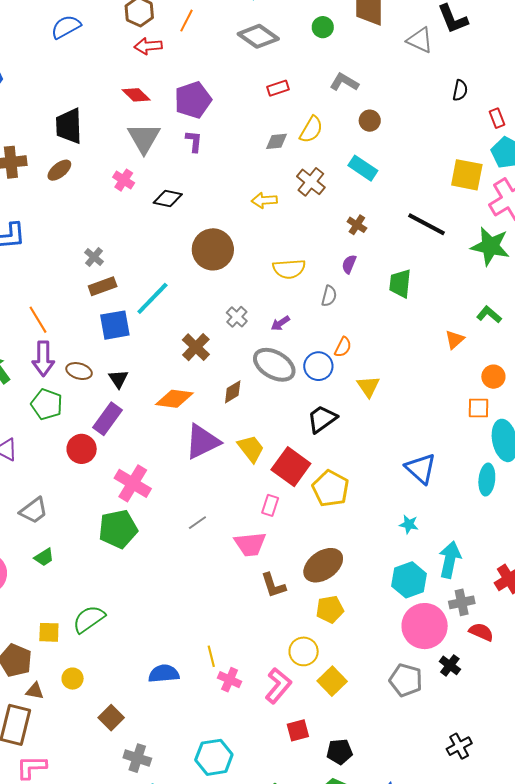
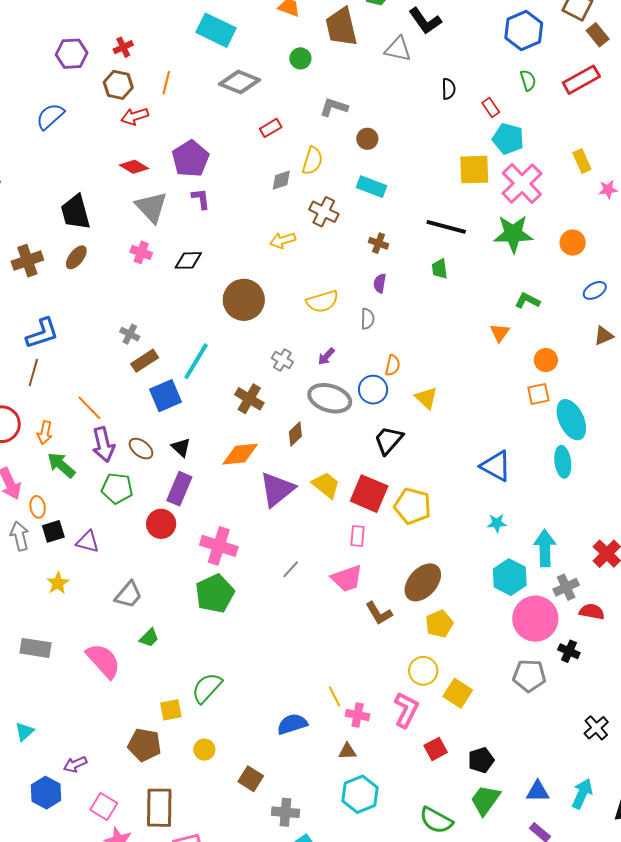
green trapezoid: (400, 283) -> (440, 269), moved, size x0.7
brown ellipse: (79, 371) -> (141, 449), turned 35
brown triangle: (35, 691) -> (347, 751), moved

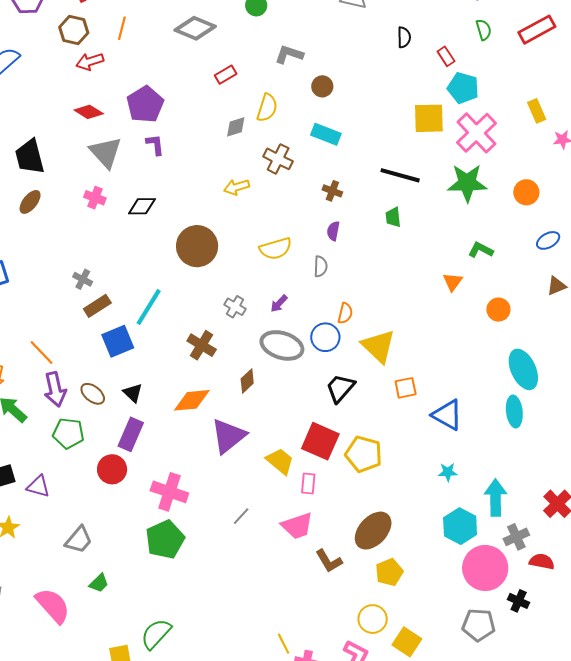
orange square: (538, 394) -> (406, 388), moved
yellow triangle: (426, 398) -> (378, 346), size x1.5
yellow trapezoid: (326, 485) -> (280, 461), moved

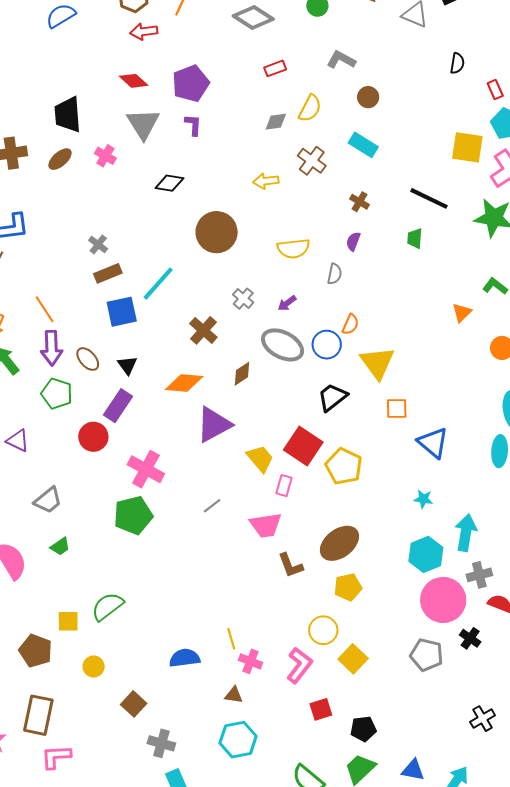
pink cross: (95, 198) -> (105, 156), moved

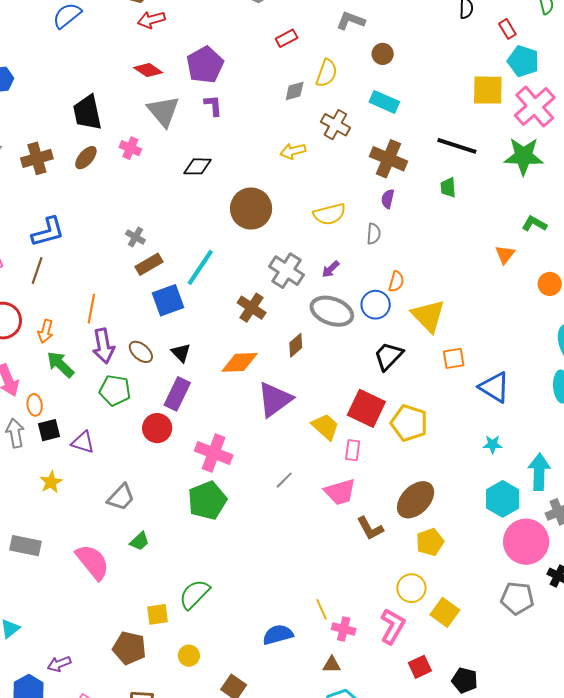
brown cross: (360, 202) -> (388, 159), size x1.8
gray cross: (243, 299) -> (287, 271), size x1.6
orange line: (45, 309) -> (91, 309), turned 52
black pentagon: (363, 729) -> (465, 680), turned 30

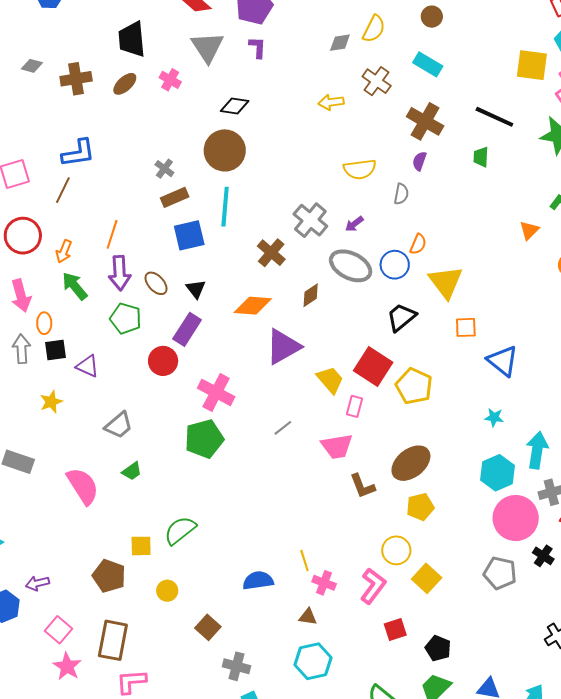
brown circle: (251, 209) -> (225, 150), moved
cyan line: (200, 267) -> (225, 207), turned -36

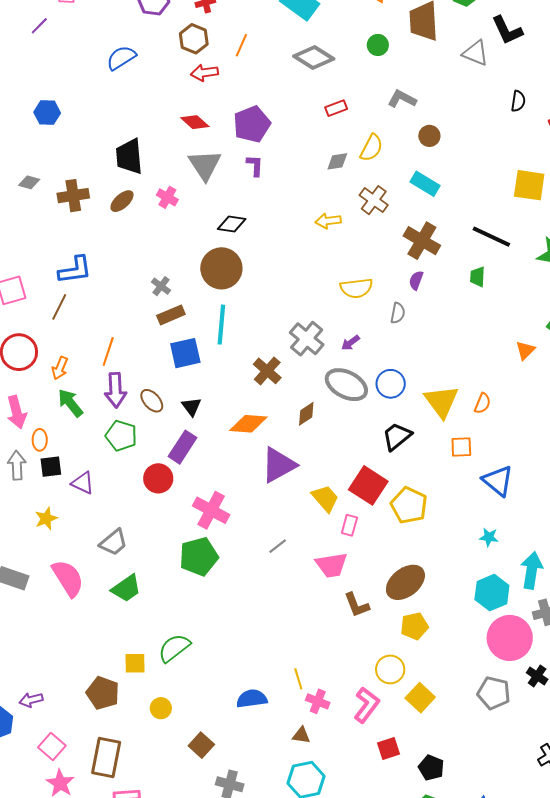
orange semicircle: (418, 244) -> (482, 403), moved
green trapezoid: (132, 471) -> (126, 588), size x1.5
pink semicircle: (83, 486) -> (68, 578), moved

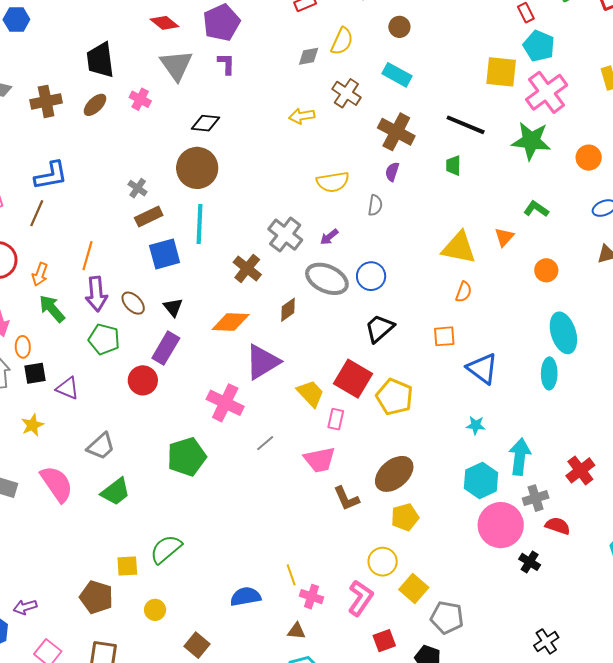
yellow triangle: (441, 401) -> (459, 248), moved, turned -39
pink cross: (211, 510) -> (225, 403), moved
gray pentagon: (494, 693) -> (447, 618), moved

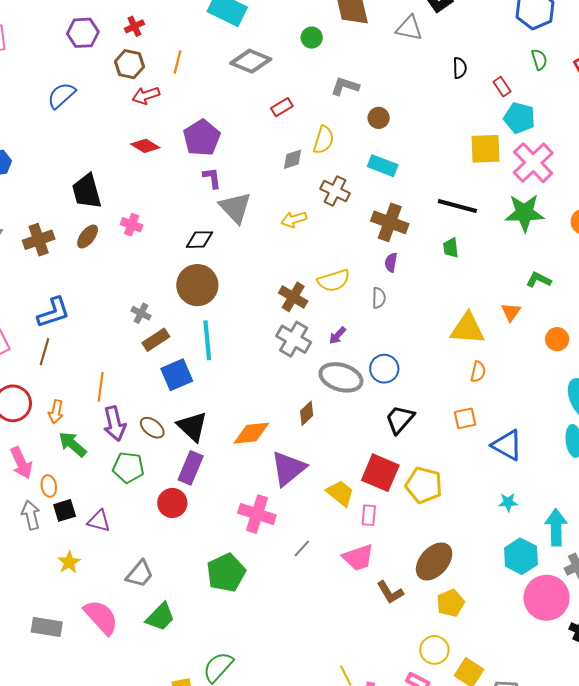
gray triangle: (176, 65) -> (235, 208), moved
brown cross: (247, 268) -> (293, 297), moved
black triangle: (173, 307) -> (192, 426), size x1.6

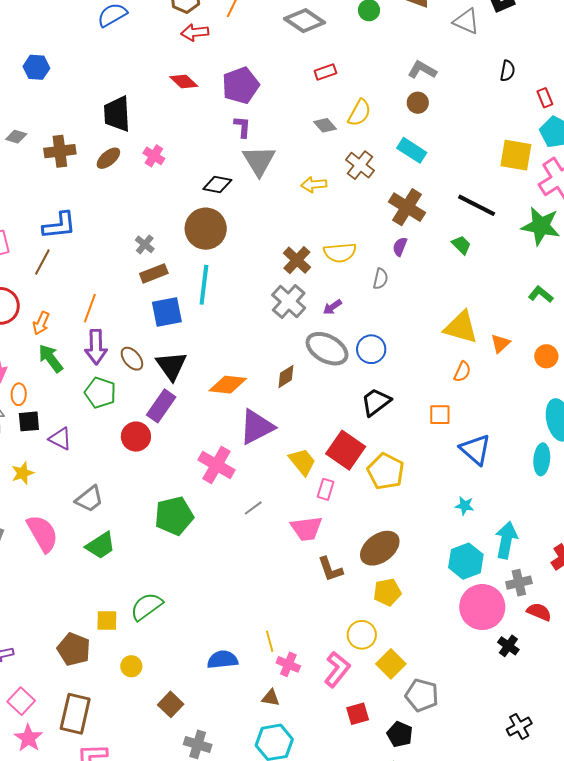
gray L-shape: (345, 86) -> (422, 70), moved
gray diamond: (292, 159) -> (325, 125), turned 55
green trapezoid: (451, 248) -> (461, 245), turned 130
orange triangle: (511, 312) -> (500, 343), moved

